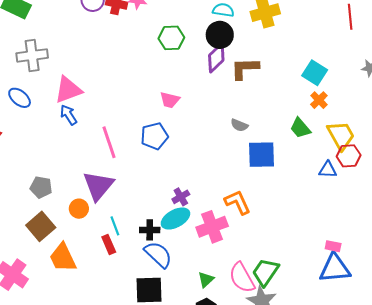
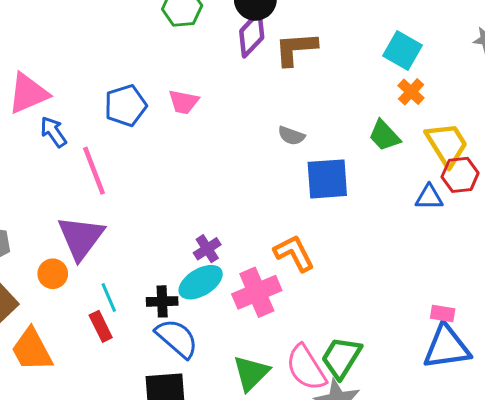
blue arrow: (69, 115) -> (53, 132), moved
blue pentagon: (154, 136) -> (126, 106), moved
green triangle: (206, 279) -> (251, 373), size x1.5

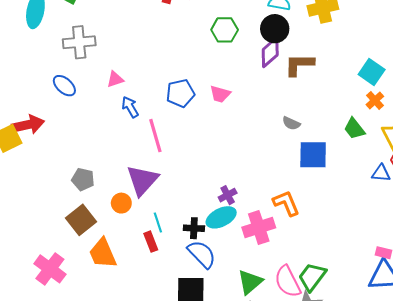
pink triangle: (28, 93) -> (115, 79), size x0.6

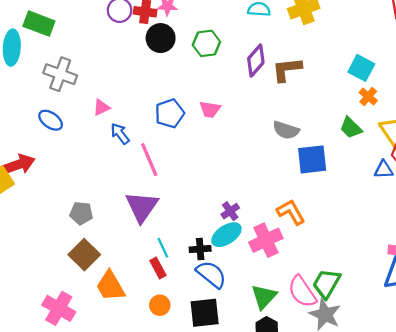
black circle: (275, 29) -> (161, 38), moved
gray cross: (79, 42) -> (60, 74), turned 32
gray semicircle: (291, 123) -> (286, 130), size x1.4
orange circle: (121, 203) -> (160, 305), moved

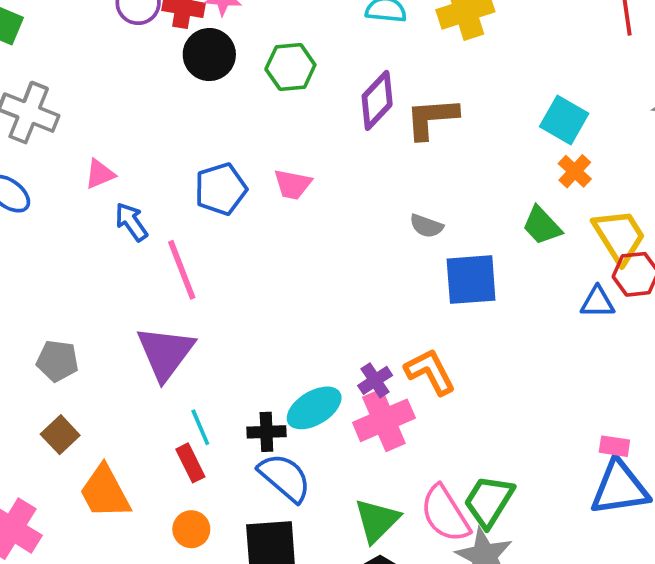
gray semicircle: (286, 130) -> (426, 226), size x0.7
purple cross: (230, 211) -> (375, 380), moved
brown square: (84, 255) -> (60, 435), size x0.7

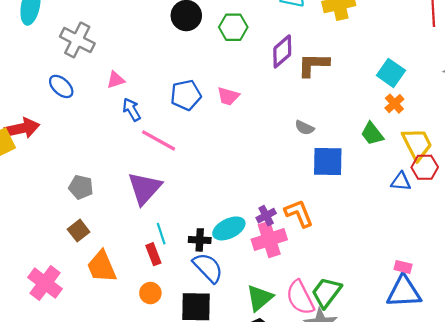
pink line: (182, 270) -> (159, 140), turned -45

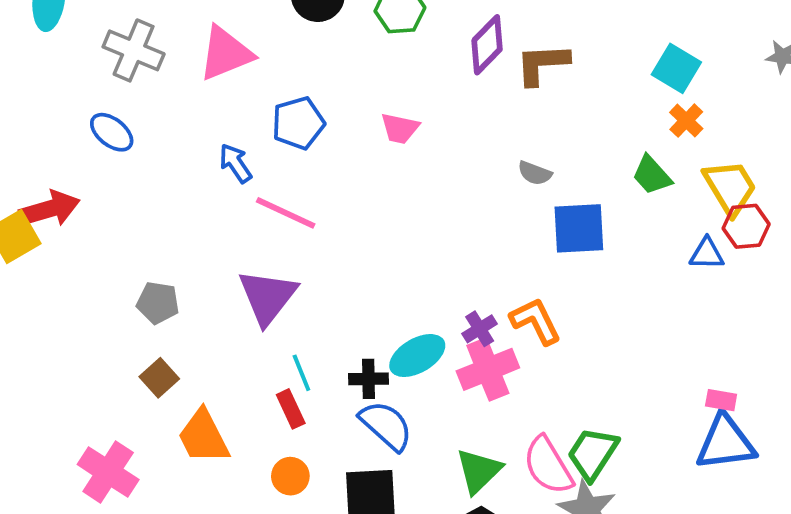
pink triangle: (116, 80) -> (226, 53), moved, size x1.8
blue pentagon: (186, 95) -> (298, 123), moved

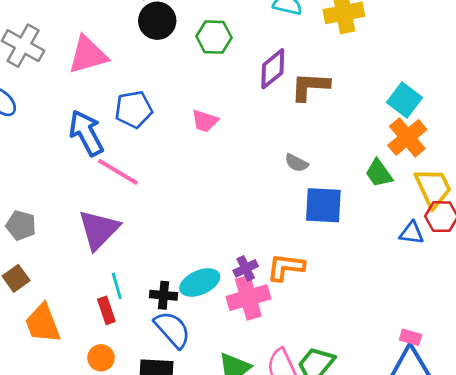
orange cross: (686, 121) -> (407, 137), size x1.6
blue arrow: (235, 163) -> (86, 133), size x1.6
orange L-shape: (536, 321) -> (286, 267), turned -63

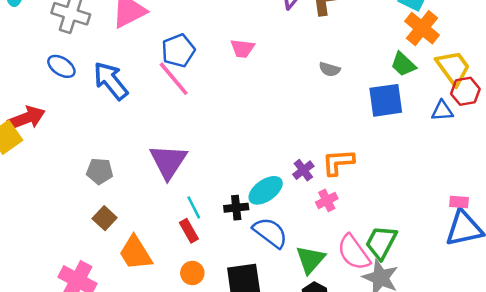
blue arrow: (86, 133) -> (111, 81), moved
pink line: (118, 172) -> (174, 79), moved, turned 30
blue square: (323, 205) -> (386, 100), moved
pink cross: (248, 298) -> (327, 200), moved, size x0.6
blue semicircle: (172, 329) -> (270, 233), moved

